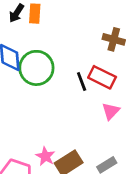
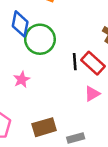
pink star: (45, 156) -> (22, 80), moved

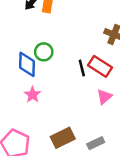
blue diamond: (20, 24) -> (27, 64), moved
green circle: (40, 39) -> (44, 52), size x0.6

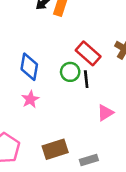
green circle: (44, 52) -> (70, 72), moved
red rectangle: (100, 66) -> (88, 53), moved

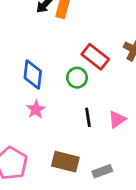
black line: (86, 79) -> (88, 117), moved
brown rectangle: (55, 149) -> (65, 162), turned 35

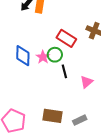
pink star: (36, 109) -> (43, 57), moved
black line: (88, 117) -> (64, 71), moved

